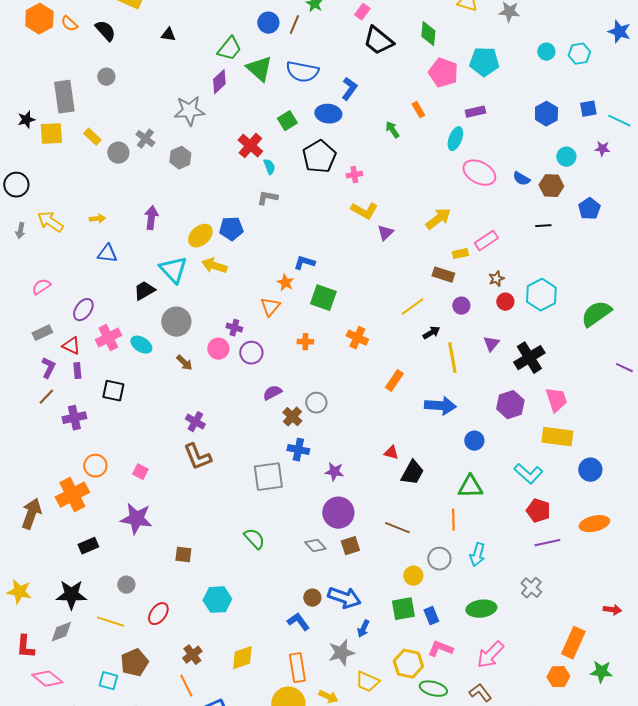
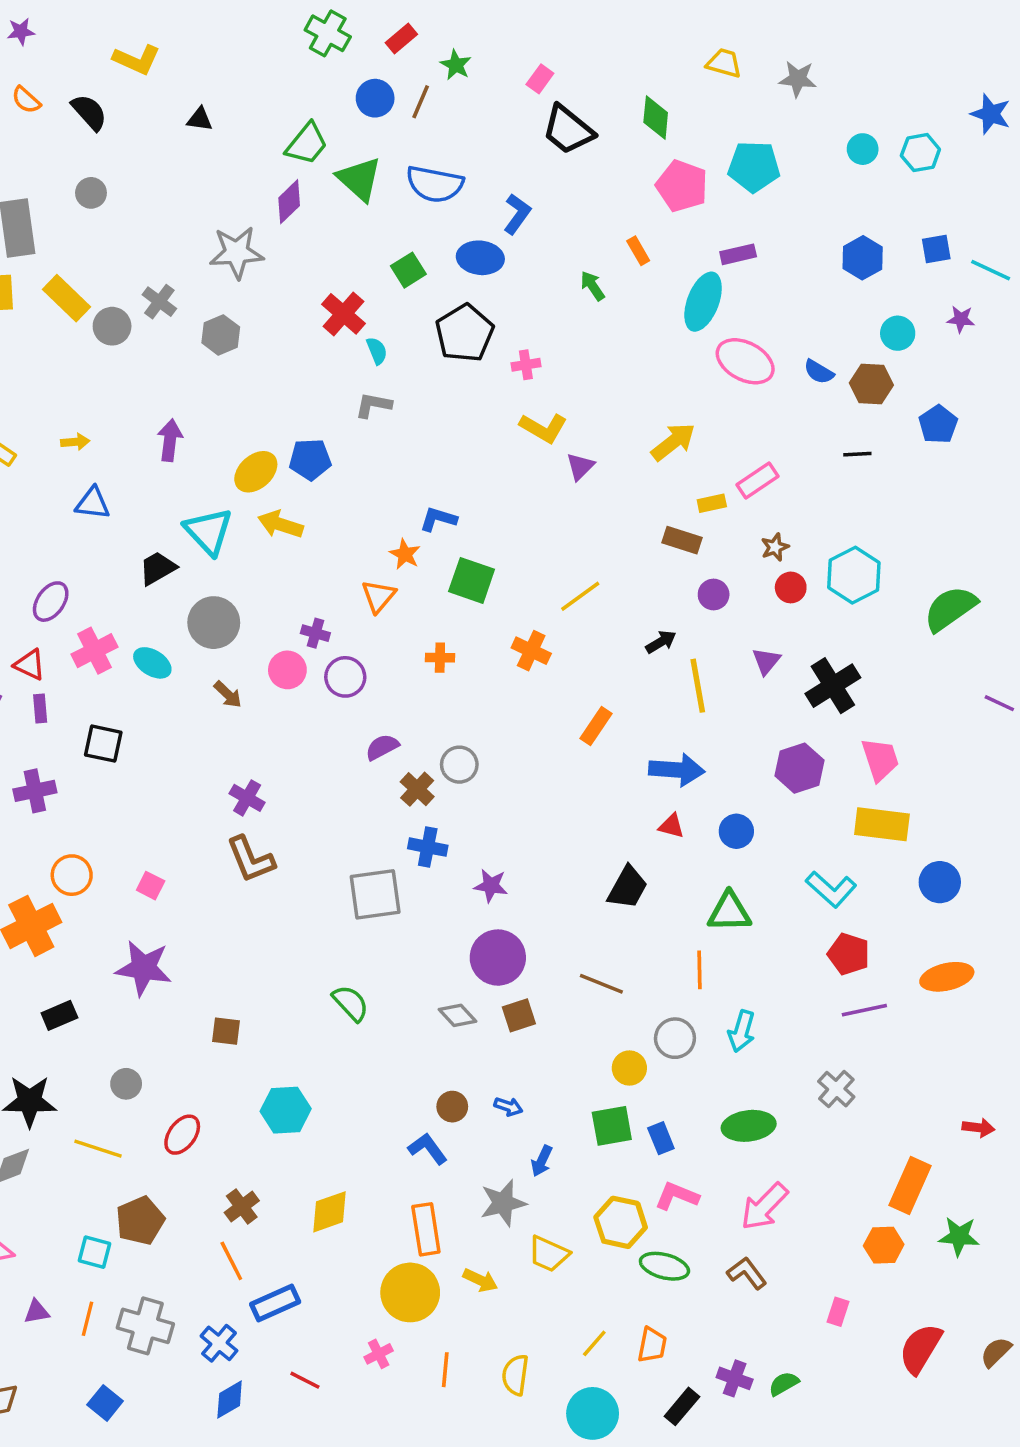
yellow rectangle: (92, 137) -> (66, 298), size x1.5
cyan ellipse: (455, 139) -> (703, 302), size x1.4
yellow line: (412, 307) -> (580, 596), moved
red triangle: (391, 453) -> (671, 826), moved
blue arrow: (344, 598) -> (508, 1107), size x0.5

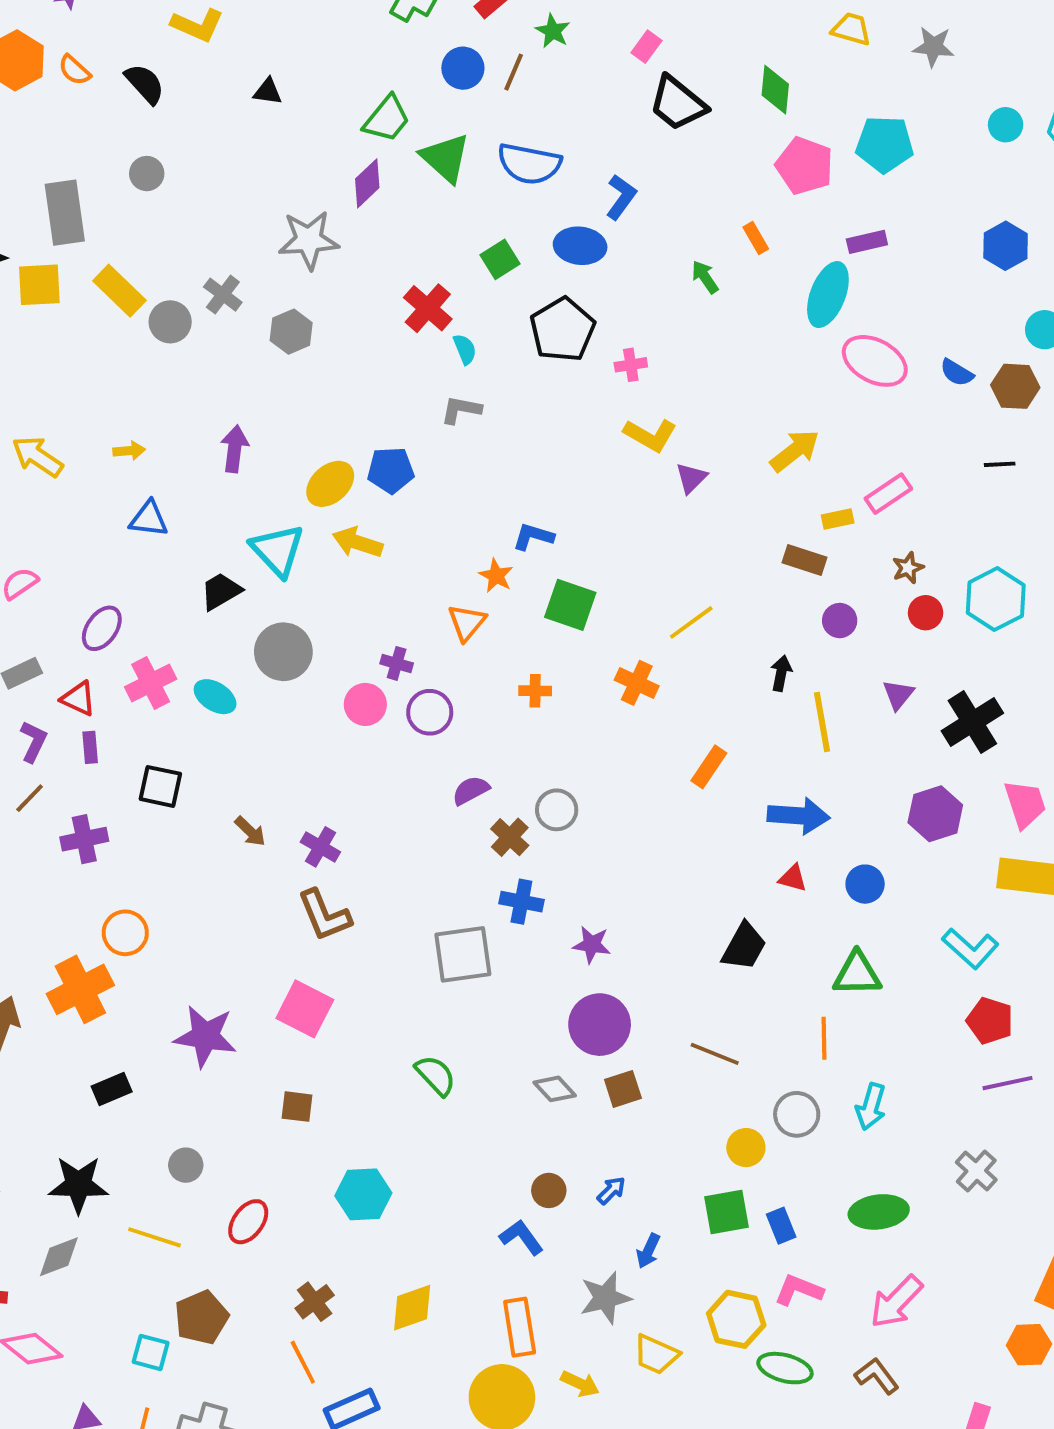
black arrow: (661, 642) -> (781, 673), turned -48
brown arrow: (228, 694) -> (250, 831), moved
pink square: (151, 886) -> (305, 1009), moved, size x1.8
blue arrow: (508, 1107) -> (611, 1190), turned -64

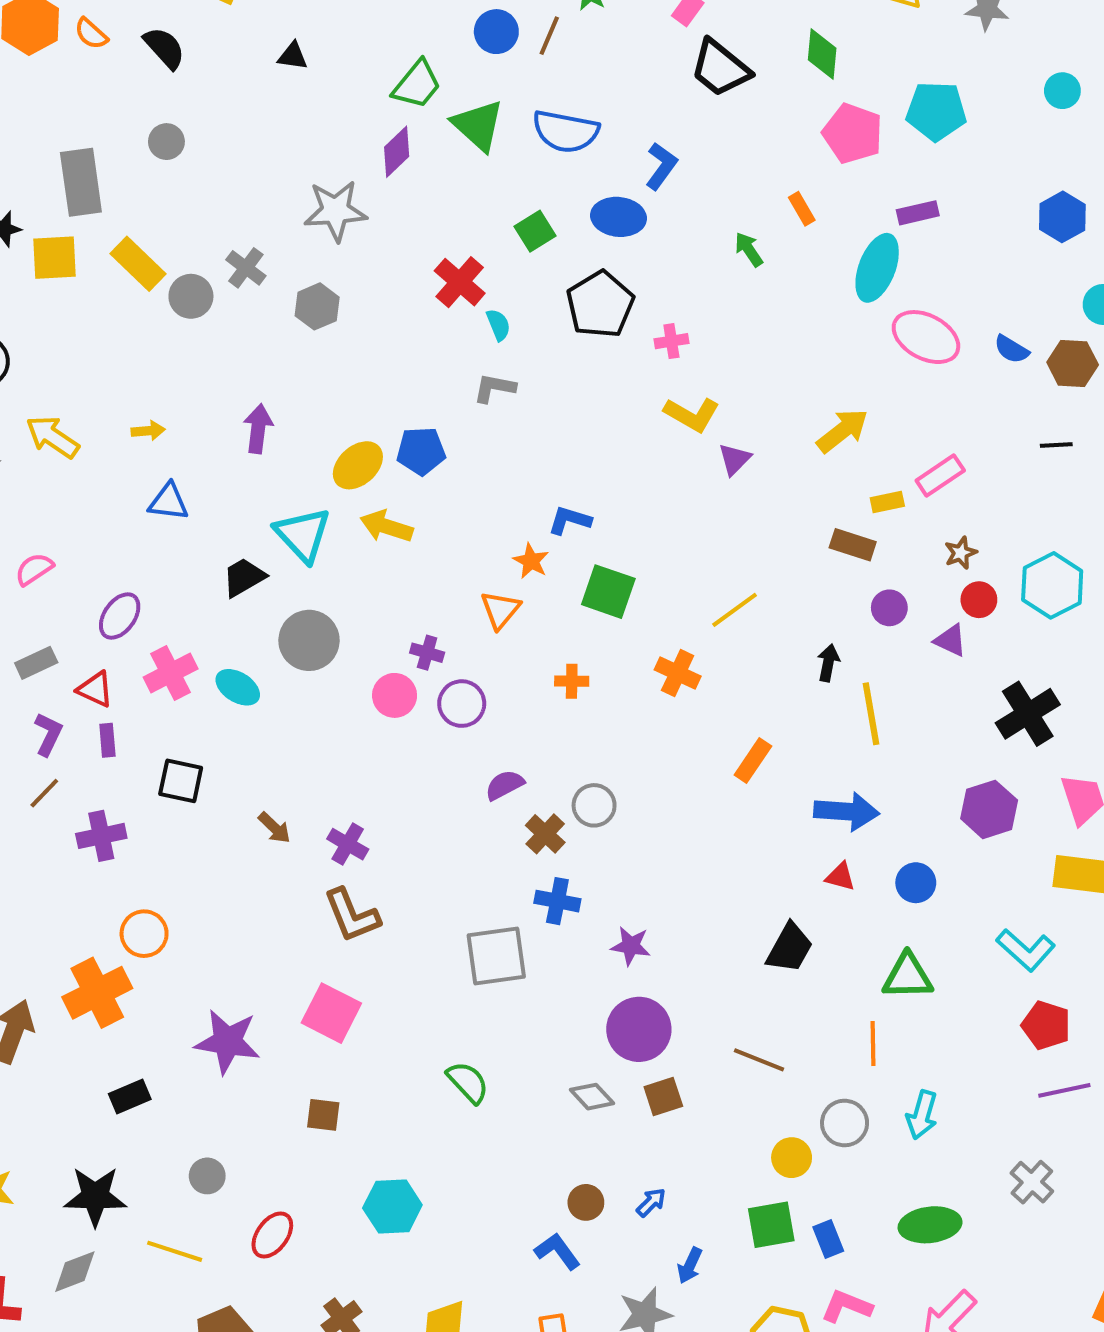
purple triangle: (898, 695) -> (950, 640), moved, turned -44

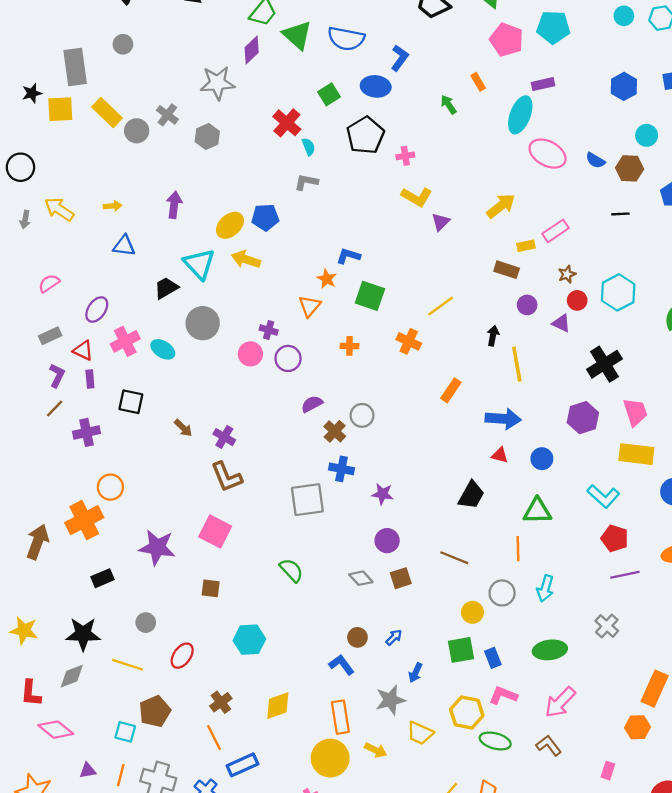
purple circle: (639, 1029) -> (387, 541), size x0.7

